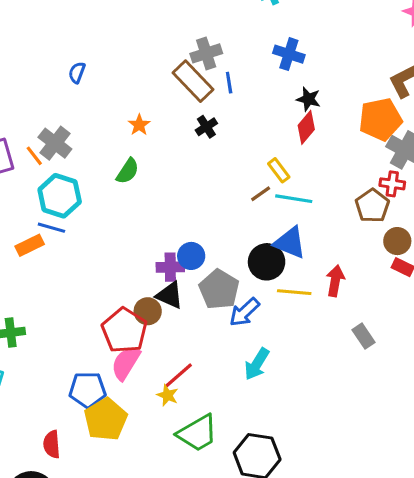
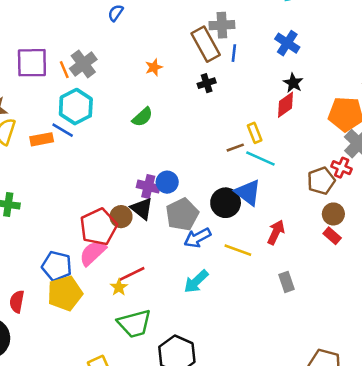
green semicircle: (128, 171) -> (142, 117), moved
yellow line: (294, 292) -> (238, 250), moved

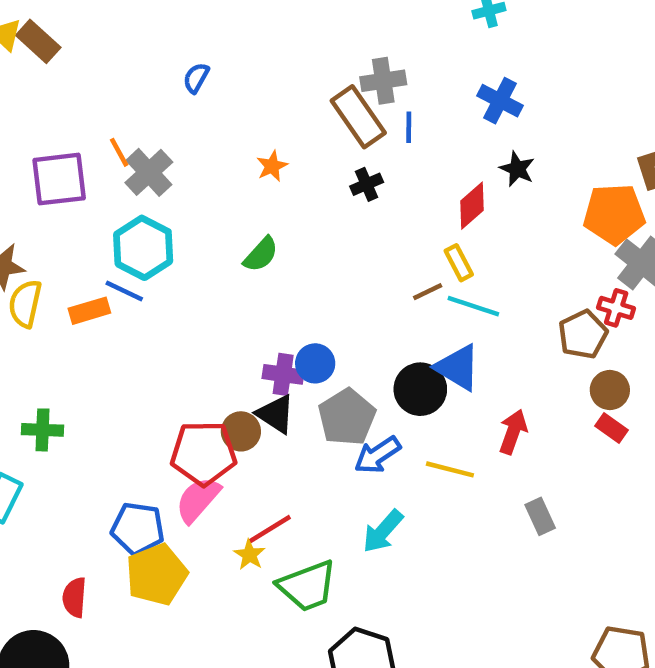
orange line: (64, 70) -> (119, 152), moved
red diamond: (285, 105) -> (472, 206), moved
red pentagon: (99, 227) -> (204, 453), turned 30
green trapezoid: (134, 324) -> (307, 586), moved

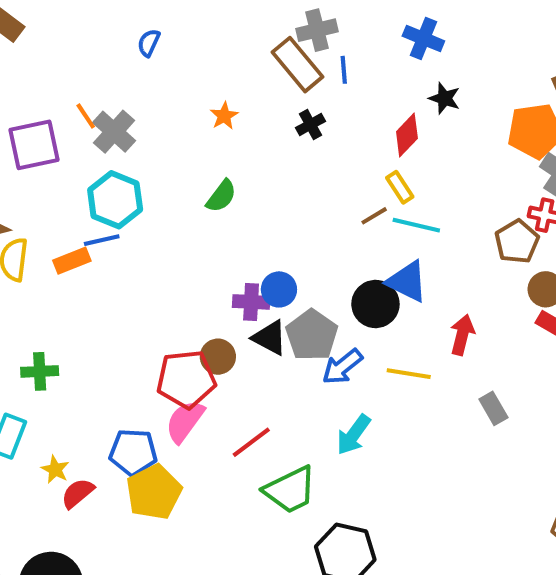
blue line: (124, 291) -> (102, 240), turned -33
black triangle: (276, 414) -> (270, 338), moved
yellow star: (249, 555) -> (55, 469), moved
red semicircle: (74, 597) -> (78, 493), moved, turned 51

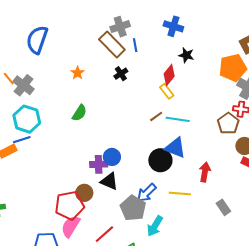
blue semicircle: (149, 43) -> (37, 40), size x2.0
yellow rectangle: (400, 187) -> (167, 91), moved
gray pentagon: (312, 335) -> (133, 208), moved

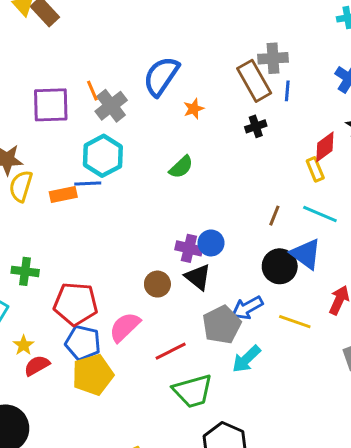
blue semicircle: (37, 40) -> (161, 76), moved
brown line: (156, 116) -> (274, 216), moved, turned -48
red pentagon: (69, 205) -> (76, 304), moved

